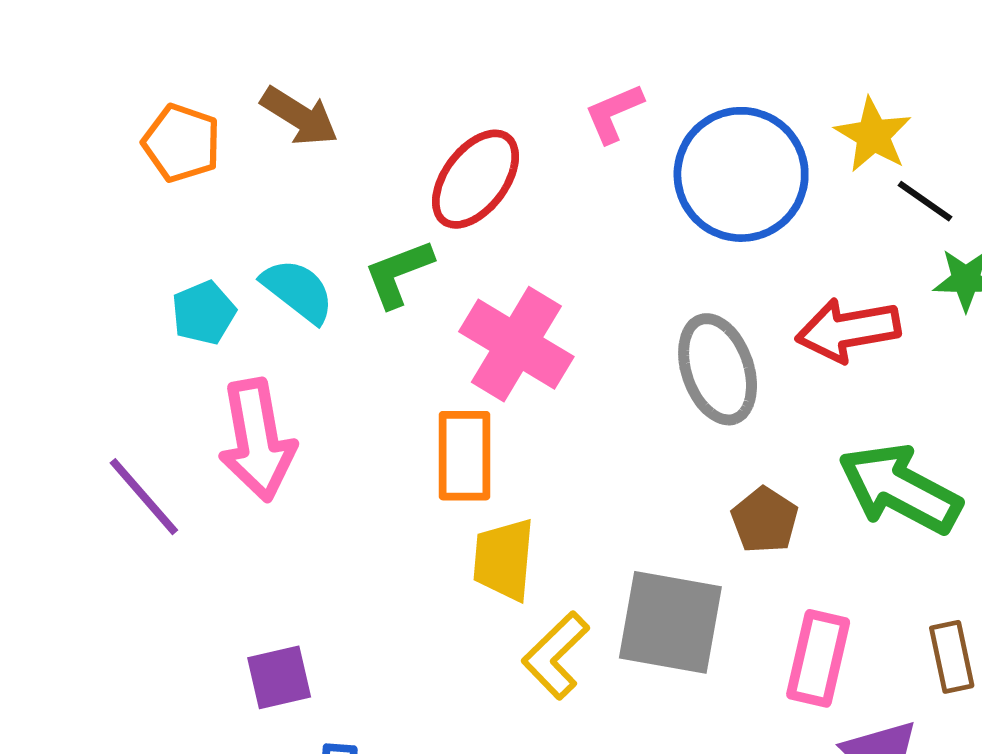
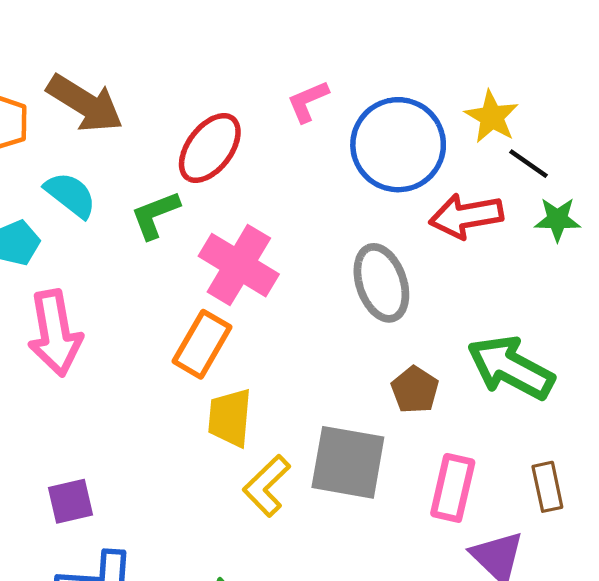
brown arrow: (299, 116) -> (85, 103), size x1.4
cyan semicircle: (298, 291) -> (71, 195), moved
red arrow: (848, 330) -> (466, 216), moved
orange rectangle: (465, 456) -> (202, 344), turned 30

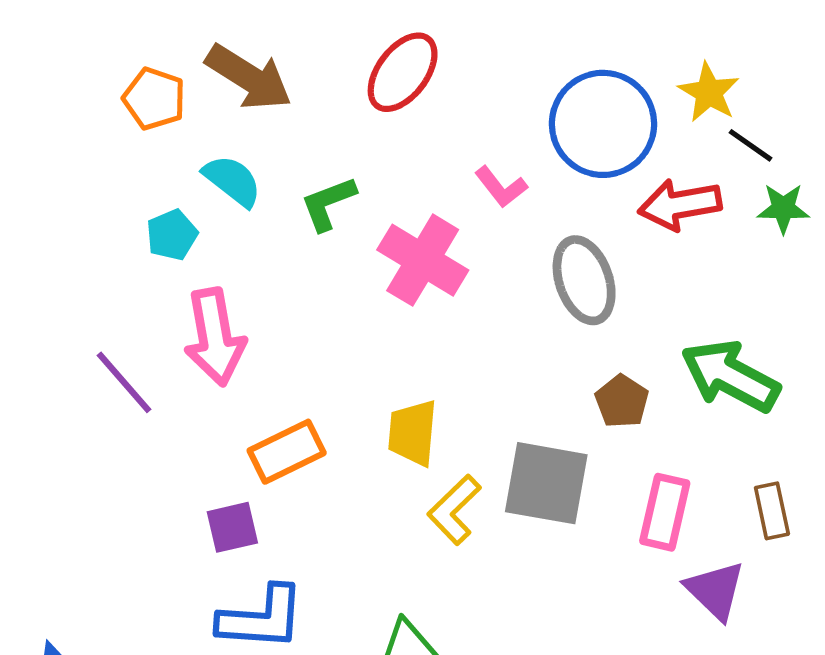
pink L-shape: (308, 101) -> (501, 187), moved, turned -105
red ellipse: (210, 148) -> (403, 72), moved
orange rectangle: (202, 344) -> (287, 452), moved, turned 34

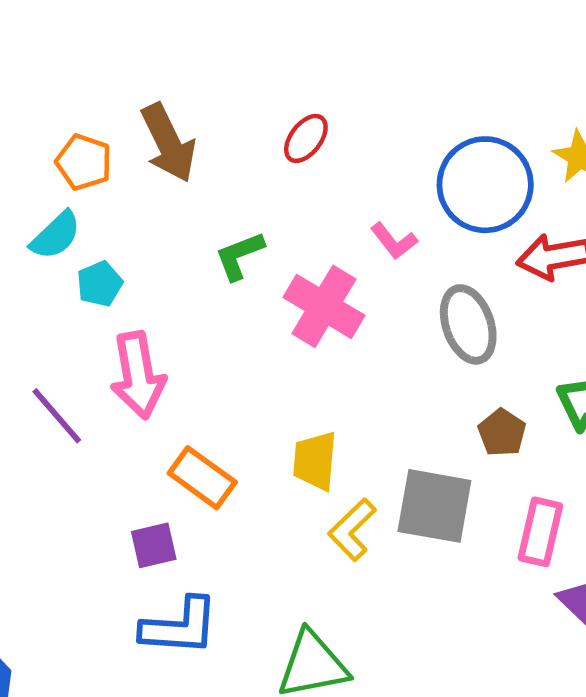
red ellipse: (403, 72) -> (306, 138), size x0.7
brown arrow: (249, 77) -> (168, 143), turned 32
cyan semicircle: (232, 181) -> (56, 235), moved, turned 98
orange rectangle: (287, 452) -> (202, 478), turned 62

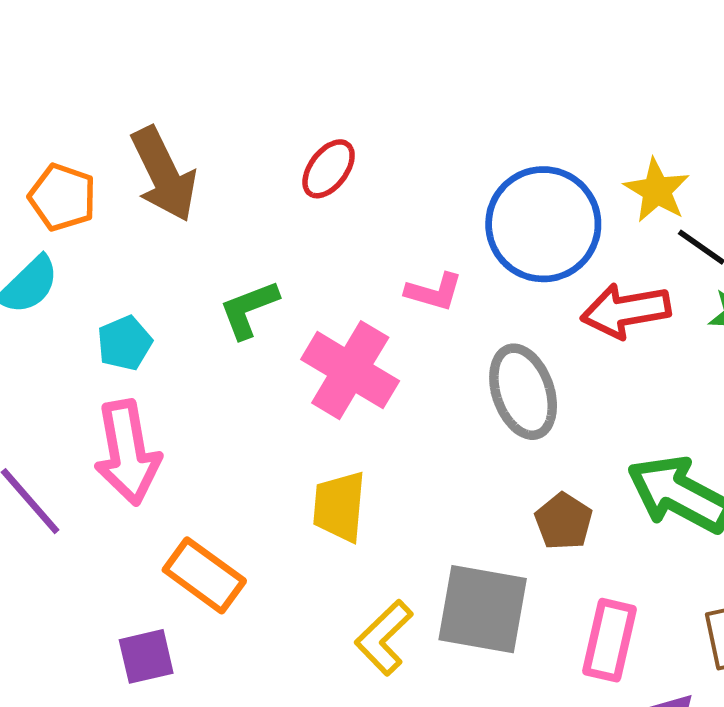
pink L-shape: (394, 241) -> (434, 292), turned -36
cyan pentagon: (100, 284) -> (125, 343), moved
yellow trapezoid: (315, 461) -> (339, 507), moved

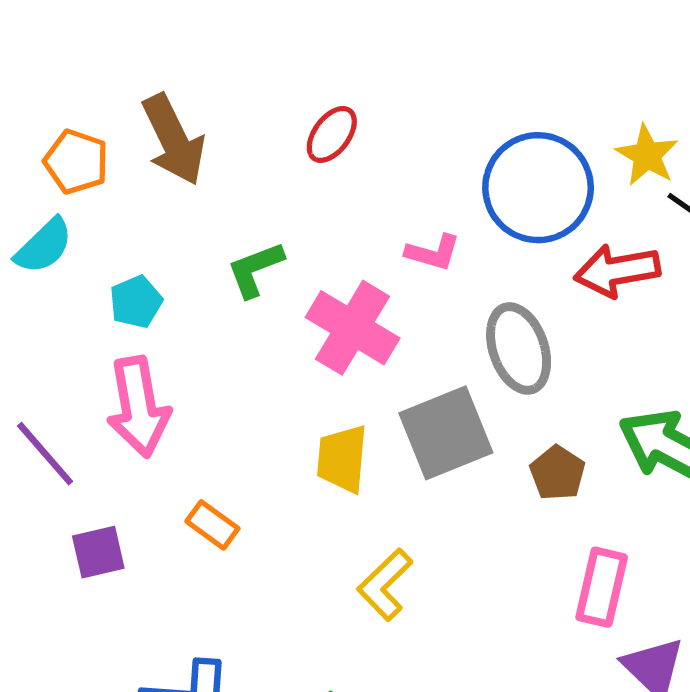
orange rectangle: (204, 575) -> (212, 525), size x0.7
gray square: (483, 609) -> (446, 433), moved, turned -32
purple square: (146, 656) -> (98, 552), moved

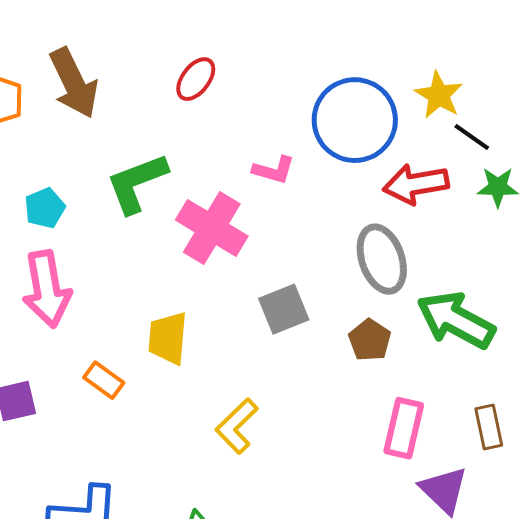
green L-shape: (255, 269) -> (137, 183), size x1.4
gray ellipse: (519, 348) -> (382, 259), moved
gray square: (446, 433) -> (284, 309), size x0.7
yellow trapezoid: (342, 459) -> (168, 338), moved

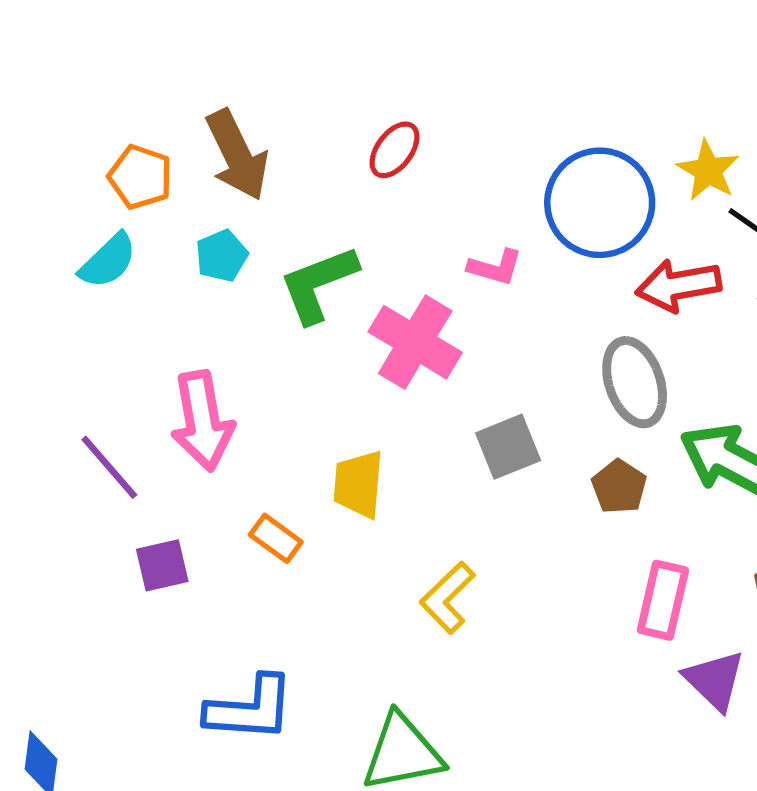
cyan pentagon: (45, 208) -> (222, 256), moved

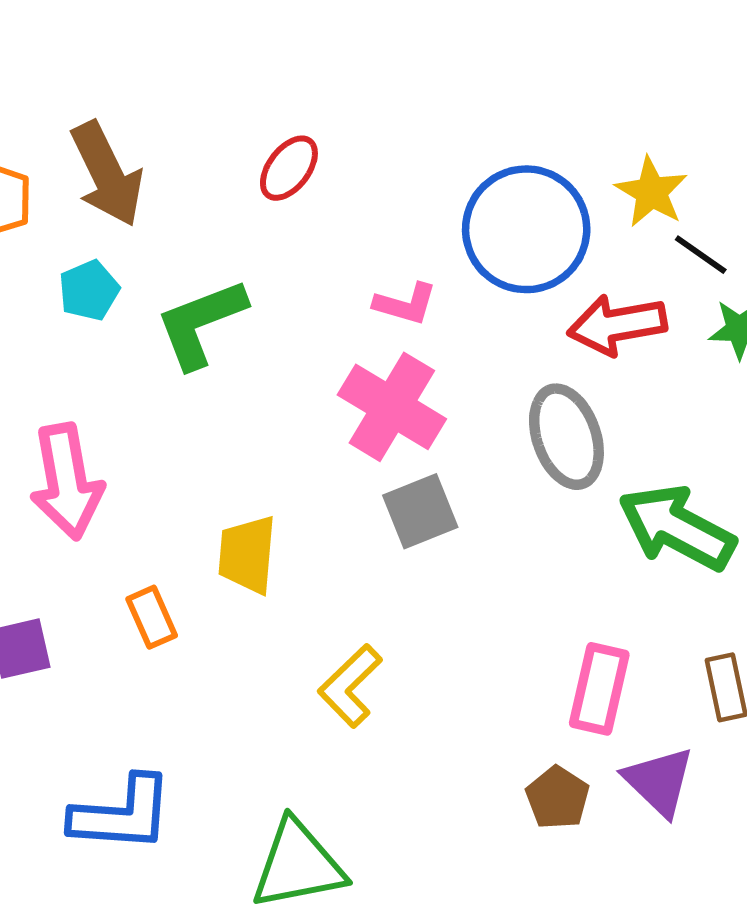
pink cross: (415, 342) -> (392, 407), moved
brown pentagon: (619, 487) -> (557, 798), moved
orange rectangle: (276, 538) -> (152, 617), turned 30

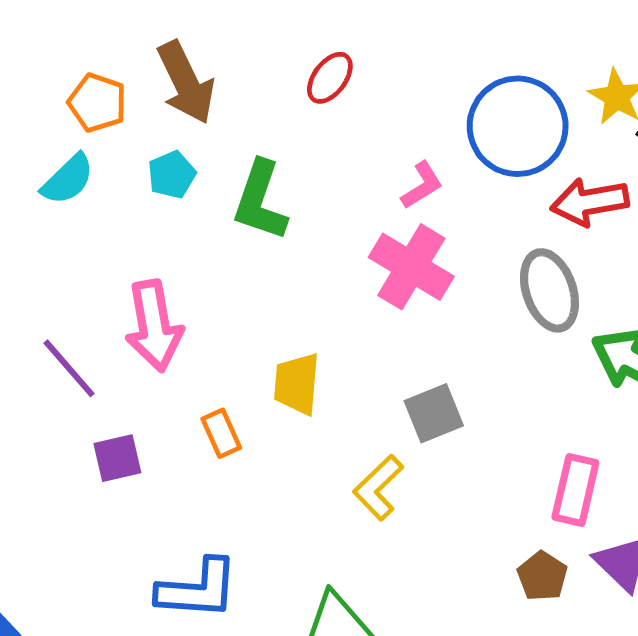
pink L-shape: (405, 304) -> (422, 185), turned -48
green L-shape: (201, 323) -> (260, 201), turned -50
gray square: (420, 511) -> (434, 413), moved

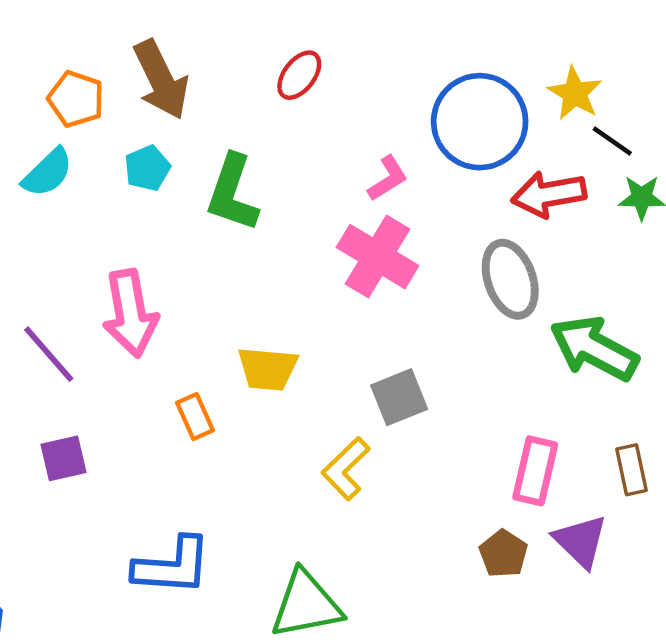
yellow trapezoid: (297, 384) -> (268, 369), turned -90
purple square: (117, 458) -> (63, 458), moved

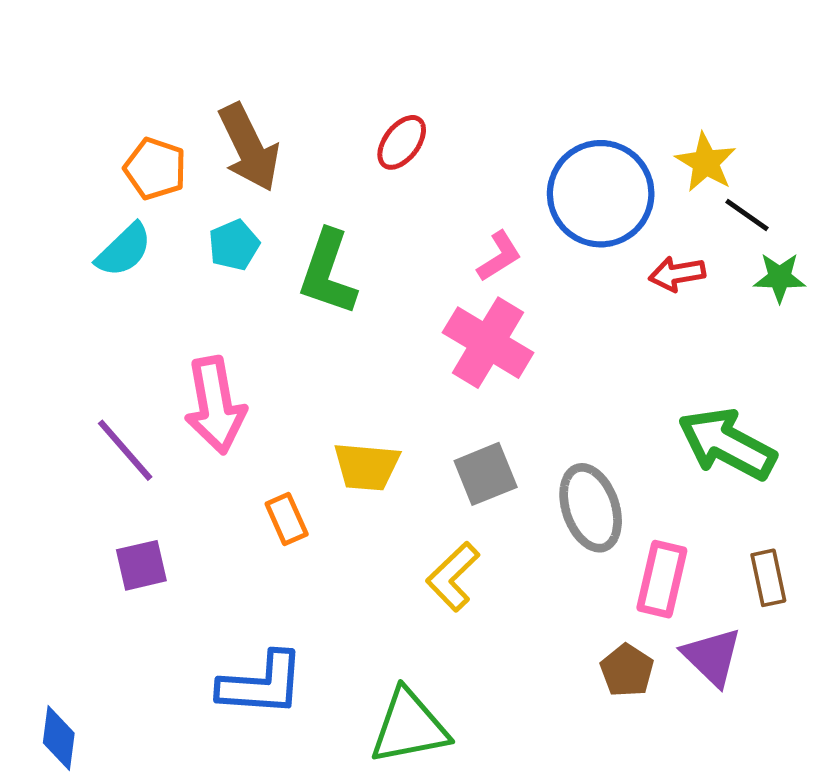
red arrow: (549, 194) -> (677, 274), size x0.7
gray ellipse: (510, 279) -> (591, 508), moved
gray square: (399, 397) -> (486, 474), moved

